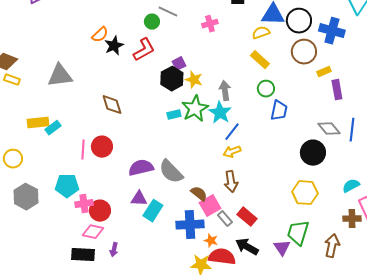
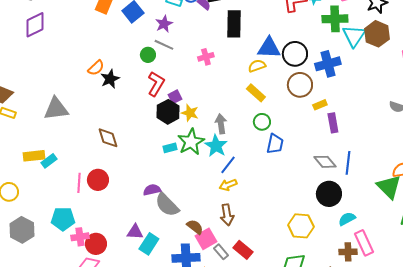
blue cross: (332, 31) -> (328, 64), turned -30
red L-shape: (144, 50) -> (156, 84), moved, turned -30
black circle: (313, 153) -> (329, 194), moved
purple semicircle: (141, 168) -> (152, 190), moved, size x0.7

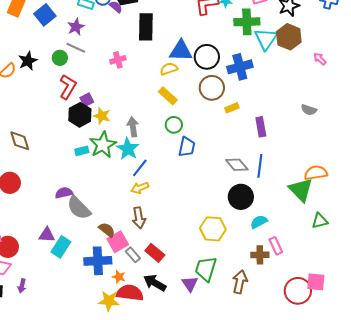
black star: (110, 79) -> (28, 61), moved
purple rectangle: (333, 123) -> (261, 127), moved
pink rectangle: (364, 243) -> (276, 246), size x0.7

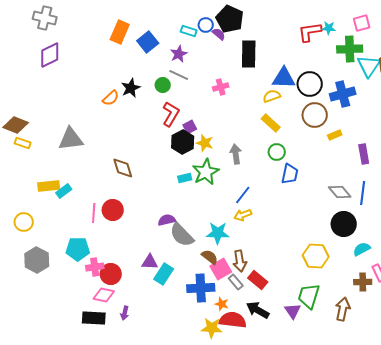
cyan star: (128, 149) -> (218, 233), moved, turned -30
brown arrow: (139, 218) -> (240, 261), moved

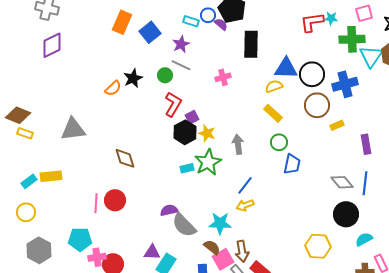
cyan rectangle: (64, 191) -> (29, 181), moved

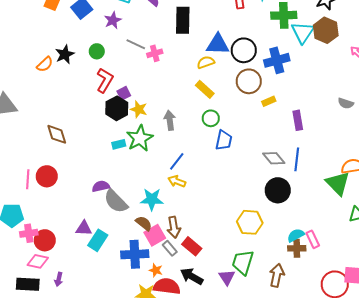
gray line: (181, 65) -> (136, 44), moved
yellow arrow: (245, 205) -> (177, 181), turned 42
cyan semicircle: (364, 239) -> (296, 235), moved

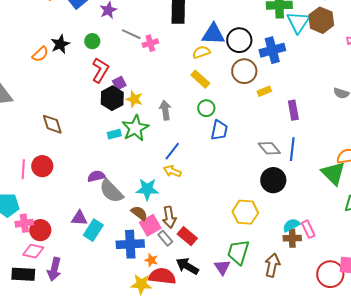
purple arrow: (59, 279) -> (54, 269), size x1.6

